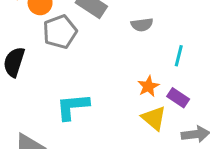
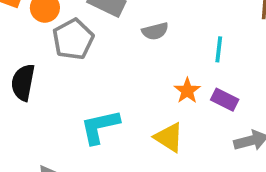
gray semicircle: (142, 25) -> (155, 31), moved
yellow triangle: (154, 118) -> (169, 137), moved

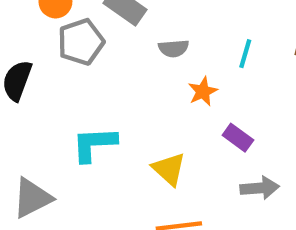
cyan line: (219, 49) -> (245, 54), moved
orange star: (187, 91) -> (203, 91), moved

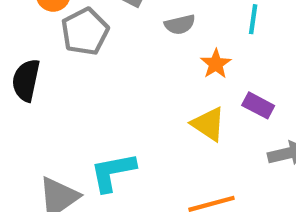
cyan L-shape: (94, 144) -> (113, 172), moved
yellow triangle: (169, 169) -> (208, 124), moved

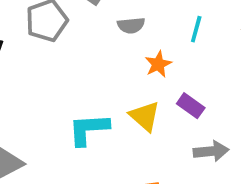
cyan L-shape: (113, 172) -> (89, 129), moved

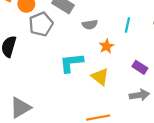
purple rectangle: (191, 106) -> (140, 67), moved
cyan L-shape: (89, 129) -> (72, 63), moved

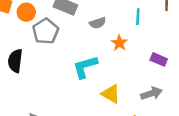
yellow triangle: (100, 77) -> (111, 94), moved
gray arrow: (139, 95) -> (151, 93), moved

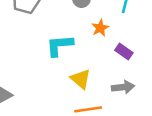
purple rectangle: (159, 59) -> (124, 51), moved

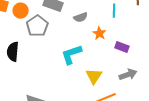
yellow triangle: (81, 79) -> (94, 76), turned 36

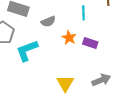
purple rectangle: (122, 47) -> (90, 43), moved
cyan L-shape: (71, 54) -> (27, 51), moved

